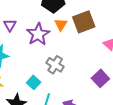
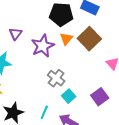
brown square: (84, 22) -> (89, 39), turned -30
cyan square: (34, 82) -> (69, 96), moved

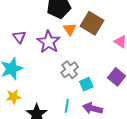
gray cross: (56, 78) -> (70, 70), turned 30
cyan square: (69, 96) -> (86, 84), turned 32

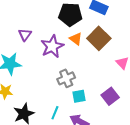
orange triangle: (70, 29) -> (76, 39), turned -32

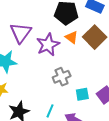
purple triangle: (25, 35) -> (21, 33), size x1.6
cyan square: (79, 96) -> (82, 94), moved

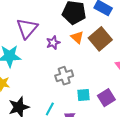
purple star: (48, 45) -> (53, 43), size x0.6

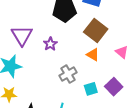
orange triangle: (77, 37) -> (93, 55), moved

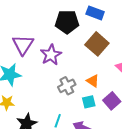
purple star: (50, 44) -> (51, 55), size x1.5
orange triangle: (93, 55) -> (93, 81), moved

